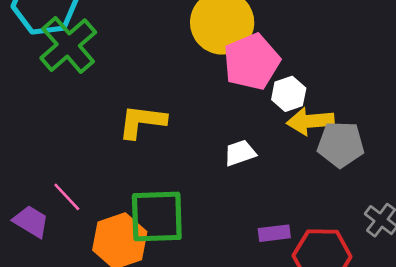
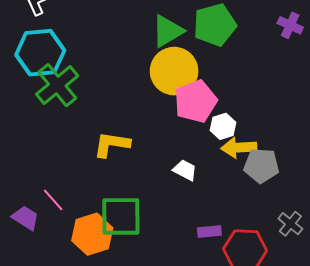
white trapezoid: (240, 153) -> (185, 170), turned 45

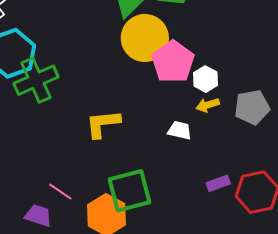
green cross: (57, 85) -> (36, 80), turned 30
yellow arrow: (239, 147) -> (208, 105), moved, size x0.7

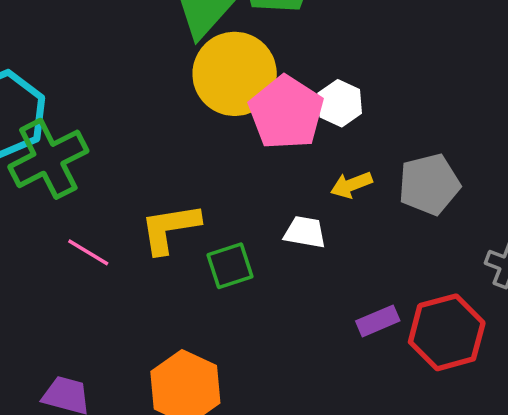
white hexagon: (205, 79) -> (340, 103), moved
green square: (130, 191) -> (230, 266), moved, size x0.6
pink line: (60, 192) -> (88, 252), moved

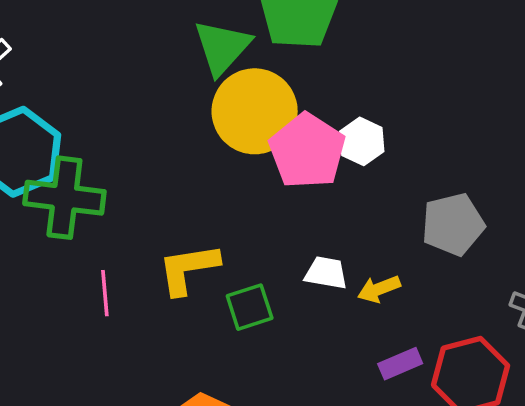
green cross: (48, 159) -> (64, 198), turned 34
yellow arrow: (351, 185) -> (379, 289), moved
pink line: (88, 252) -> (105, 293), turned 54

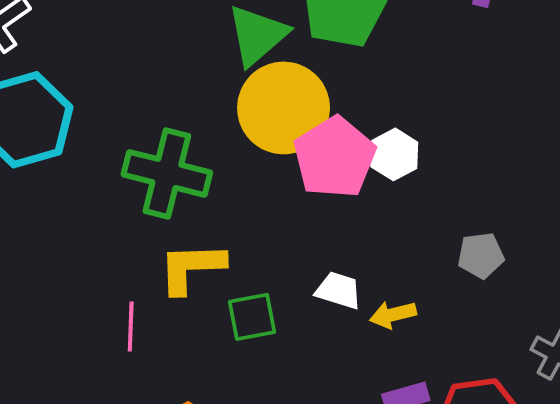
green cross: (64, 198) -> (167, 173), moved
gray pentagon: (453, 224) -> (481, 255), size x0.7
pink line: (105, 293) -> (131, 326), moved

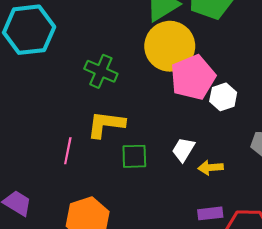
white hexagon: (394, 154) -> (223, 97), moved
green cross: (167, 173) -> (101, 71), size x0.7
white trapezoid: (339, 290) -> (183, 150), turned -85

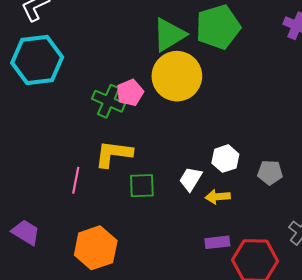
pink pentagon: (193, 77) -> (130, 93), moved, size x0.6
white hexagon: (223, 97) -> (225, 159), moved

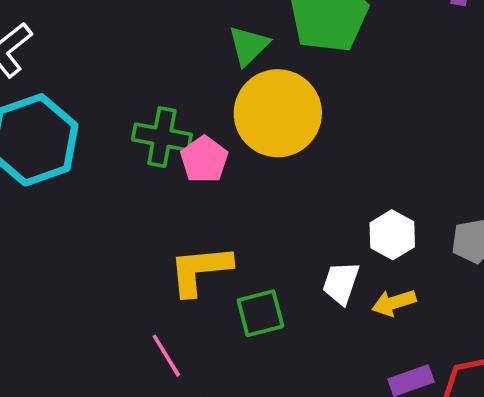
green triangle: (169, 35) -> (249, 46), size x0.7
green cross: (109, 101) -> (162, 137), moved
pink line: (76, 180) -> (166, 356), moved, turned -30

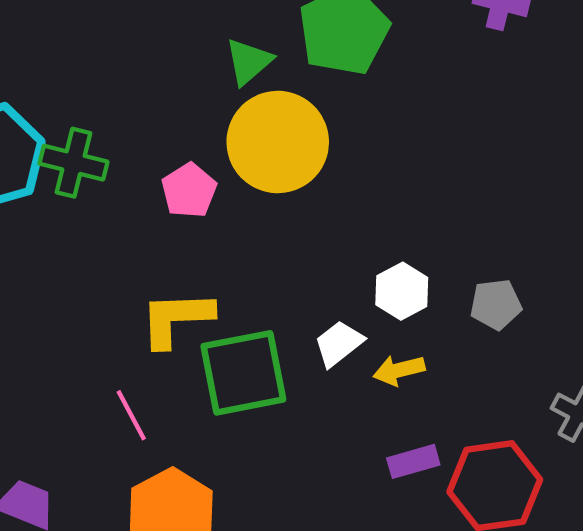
green cross: (162, 137) -> (73, 163), moved
white trapezoid: (341, 283) -> (339, 343), turned 30
green square: (260, 313) -> (243, 373), size x1.6

